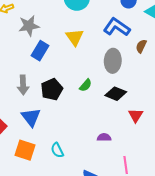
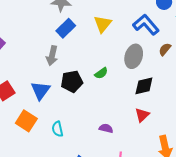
gray arrow: (23, 85) -> (52, 56), moved
black pentagon: (52, 89) -> (72, 81), moved
black diamond: (116, 94) -> (144, 86), moved, turned -50

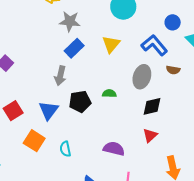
brown semicircle: (165, 49) -> (173, 70), turned -120
green semicircle: (101, 73) -> (109, 93), turned -144
purple semicircle: (106, 128) -> (114, 149), size x1.5

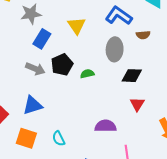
gray arrow: (60, 76) -> (35, 69), turned -66
black pentagon: (80, 102) -> (62, 65), moved
black diamond: (152, 106) -> (132, 76), turned 30
blue triangle: (48, 110) -> (33, 105), turned 50

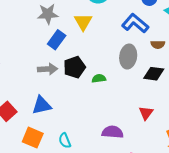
yellow triangle: (77, 26) -> (83, 22), moved
gray arrow: (35, 69) -> (48, 69), turned -30
black diamond: (132, 76) -> (154, 74), moved

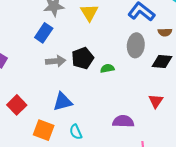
blue rectangle: (57, 40) -> (44, 33), moved
blue triangle: (42, 105) -> (63, 102), moved

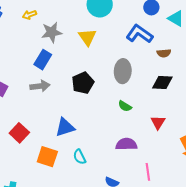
gray ellipse: (136, 45) -> (123, 71), moved
gray arrow: (56, 61) -> (40, 86), moved
green semicircle: (107, 68) -> (125, 106), moved, turned -136

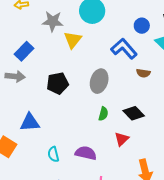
gray star: (52, 32) -> (53, 21), moved
black diamond: (162, 83) -> (134, 113), moved, turned 30
green semicircle: (125, 106) -> (103, 114), moved, turned -120
cyan semicircle: (80, 157) -> (53, 154), moved

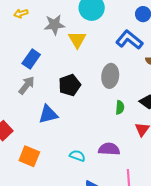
gray arrow: (15, 76) -> (27, 85), turned -48
blue triangle: (30, 122) -> (48, 114), moved
cyan semicircle: (53, 154) -> (77, 156), turned 133

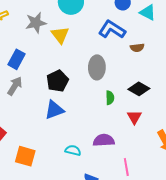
blue triangle: (48, 114) -> (54, 110), moved

